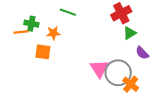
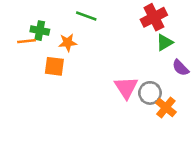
gray circle: (118, 73) -> (150, 93), size x0.7

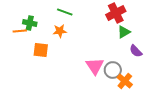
orange star: (68, 42) -> (60, 31), moved

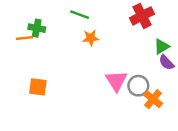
orange star: (60, 31) -> (91, 38), moved
green triangle: (124, 32) -> (162, 47), moved
orange square: (41, 50) -> (38, 87), moved

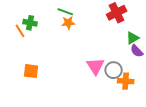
orange line: (24, 38) -> (20, 31), turned 64
orange star: (91, 38) -> (68, 23), moved
orange cross: (153, 99) -> (126, 81), turned -35

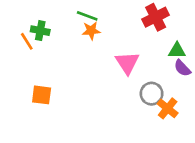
green triangle: (133, 38) -> (177, 51), turned 32
pink triangle: (95, 66) -> (127, 63), moved
orange cross: (126, 81) -> (168, 108), turned 35

